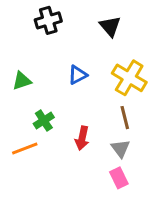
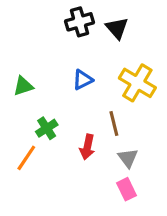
black cross: (48, 20) -> (79, 22), moved
brown line: (125, 118) -> (114, 123), moved
orange line: (25, 148) -> (26, 158), turned -35

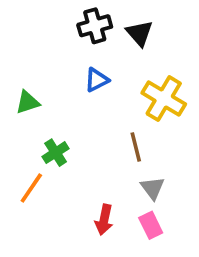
blue triangle: (83, 80) -> (97, 80), moved
red arrow: (87, 147) -> (104, 220), moved

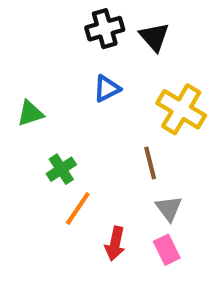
orange line: (31, 188) -> (78, 208), moved

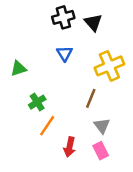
blue triangle: (107, 89) -> (65, 54), turned -35
yellow cross: (181, 109) -> (109, 66), turned 36
brown line: (150, 163) -> (91, 98), turned 36

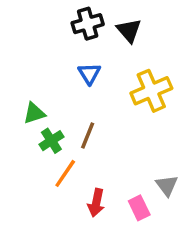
green triangle: (19, 68) -> (34, 113), moved
brown line: (91, 98) -> (88, 136), moved
gray triangle: (102, 126) -> (167, 185), moved

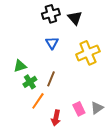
gray triangle: (167, 185) -> (97, 108), turned 32
pink rectangle: (139, 208) -> (79, 109), moved

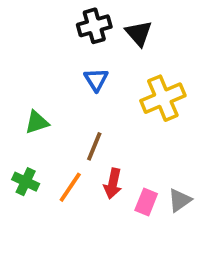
green cross: (30, 82) -> (26, 182), moved, turned -32
pink rectangle: (79, 109) -> (146, 202), turned 48
red arrow: (56, 118) -> (113, 183), moved

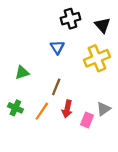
black cross: (94, 26) -> (70, 19), moved
black triangle: (139, 33) -> (102, 25), moved
gray triangle: (180, 200) -> (104, 109), moved

